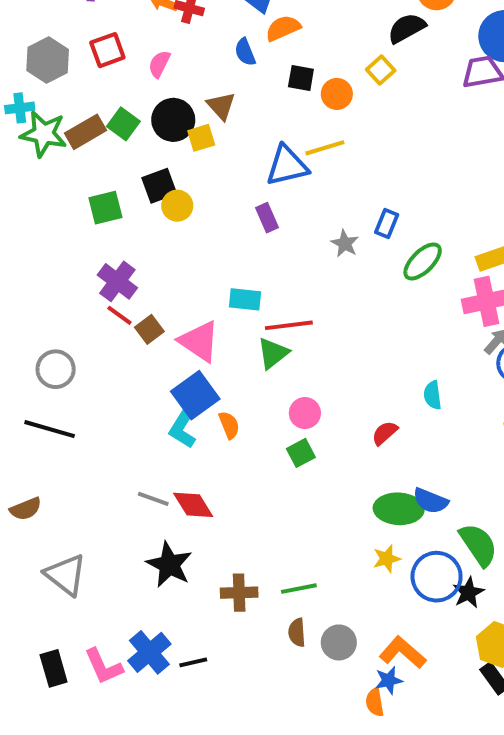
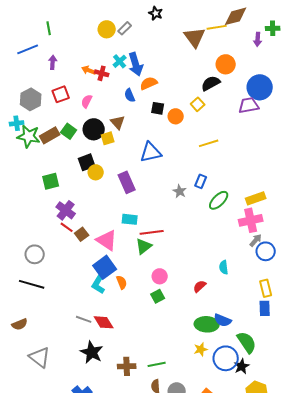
yellow line: (325, 148) -> (209, 143), moved
green square: (105, 208) -> (51, 181), moved
purple rectangle: (267, 218) -> (127, 182), moved, size x1.5

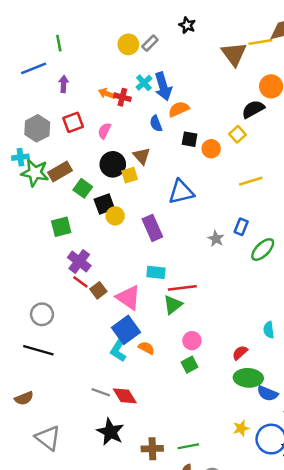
green square: (69, 131) -> (83, 188), moved
orange semicircle: (122, 282) -> (146, 348), turned -40
green ellipse: (207, 324) -> (248, 378), moved

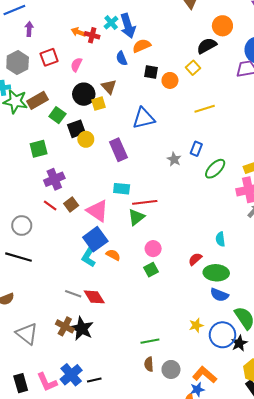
purple arrow: (64, 84) -> (29, 29), moved
purple cross: (79, 262) -> (54, 179), turned 30
red line: (80, 282) -> (50, 206), moved
green ellipse: (248, 378) -> (216, 273), moved
brown cross: (152, 449) -> (65, 326), moved, turned 30

